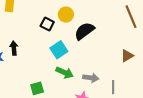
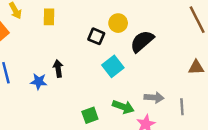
brown triangle: (127, 56) -> (196, 67), turned 32
green arrow: (65, 73) -> (123, 107), moved

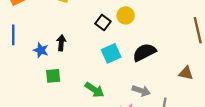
black semicircle: (142, 41) -> (144, 52), moved
green arrow: (123, 107) -> (95, 90), moved
green square: (90, 115) -> (53, 76), moved

